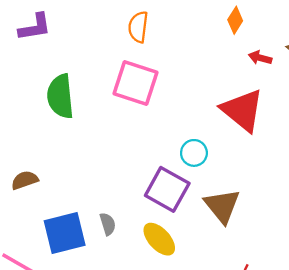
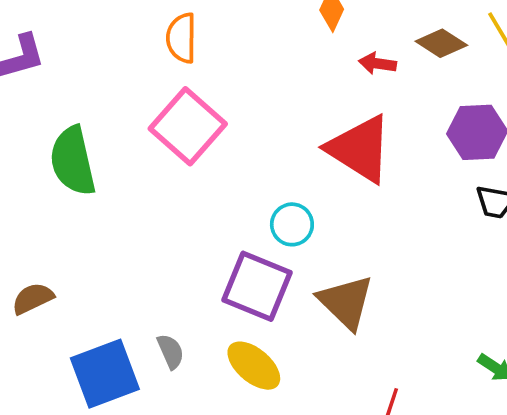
pink square: (136, 83) -> (188, 126), turned 30

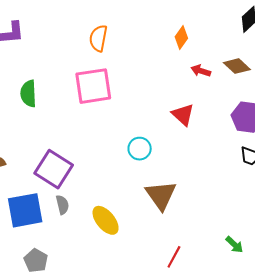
pink square: (188, 126) -> (93, 86), turned 30
red triangle: (360, 149) -> (183, 115), size x0.6
green semicircle: (73, 161) -> (28, 94), size x0.7
purple square: (257, 286) -> (54, 169), moved

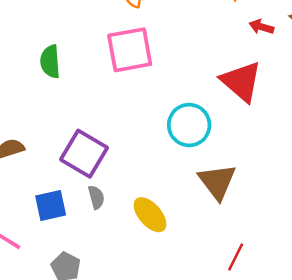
red triangle: (183, 115) -> (241, 82), size x1.5
cyan circle: (140, 149) -> (189, 125), size x1.5
blue square: (25, 210) -> (51, 206), size x0.7

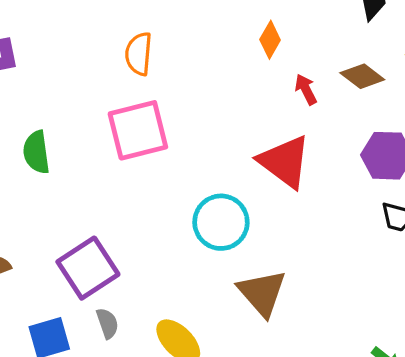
red arrow: (261, 27) -> (306, 89), turned 50
purple square: (84, 154) -> (88, 268), turned 30

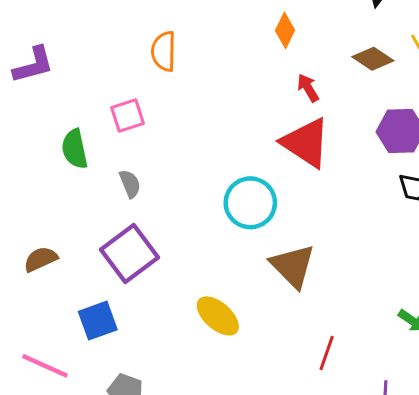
red arrow: (306, 89) -> (308, 88), moved
pink square: (138, 130) -> (128, 116), moved, size x0.6
gray semicircle: (107, 323) -> (130, 184), moved

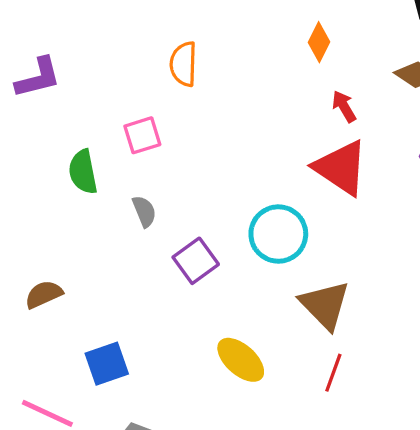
purple square: (129, 253) -> (196, 261), moved, size x0.7
red line: (327, 353) -> (333, 373), moved

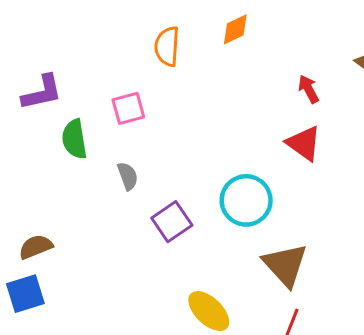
orange diamond: (319, 42) -> (235, 29), moved, turned 36
purple L-shape: (38, 78) -> (42, 92), moved
red triangle: (341, 168) -> (304, 143), size x0.7
blue square: (107, 364) -> (25, 294), moved

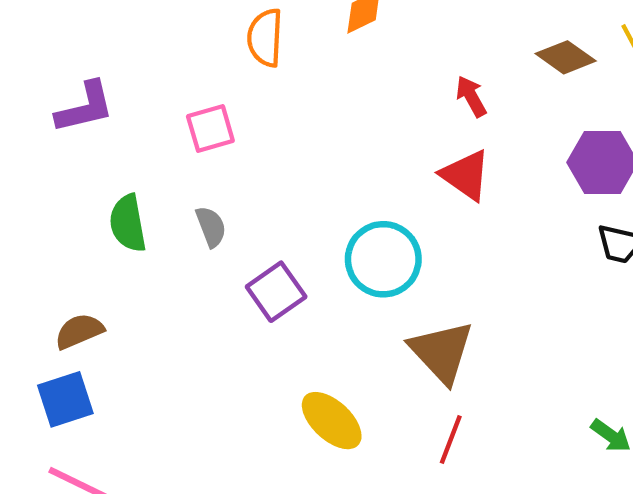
green semicircle: (74, 139) -> (128, 223), moved

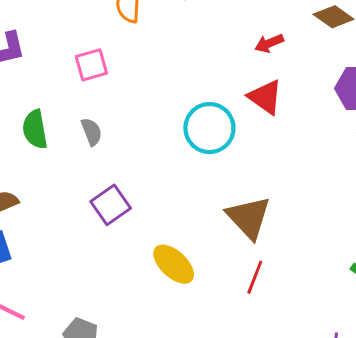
red arrow: (471, 96) -> (269, 43), turned -84
cyan circle: (383, 259) -> (209, 128), moved
purple square: (276, 292) -> (111, 205), moved

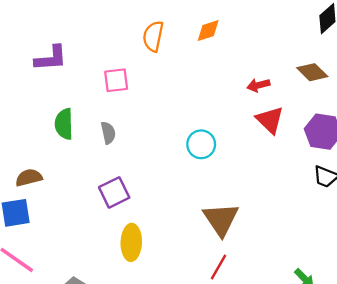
red triangle: (265, 97) -> (270, 120), moved
cyan circle: (209, 128) -> (201, 144), size x0.7
yellow ellipse: (174, 264) -> (131, 242), moved, turned 40

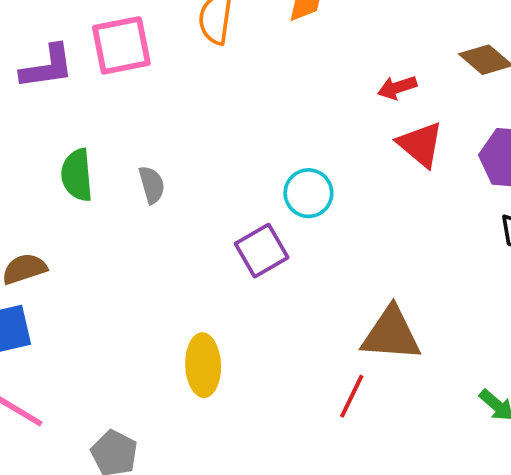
pink square: (116, 80) -> (121, 45), moved, size x1.4
purple square: (114, 192) -> (262, 251), moved
brown triangle: (221, 219) -> (391, 334), moved, turned -48

